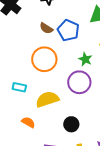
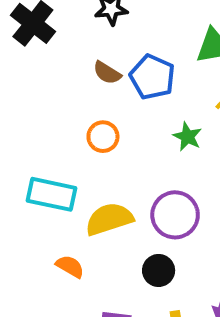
orange circle: (44, 59) -> (103, 137), size x0.6
purple circle: (79, 82) -> (175, 215), moved
cyan rectangle: (19, 87) -> (51, 194), size x1.6

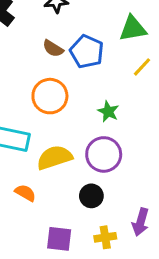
orange circle: (103, 137) -> (50, 96), size x1.5
green star: (187, 137) -> (108, 111), moved

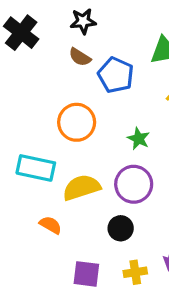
brown semicircle: (53, 48) -> (80, 57), moved

